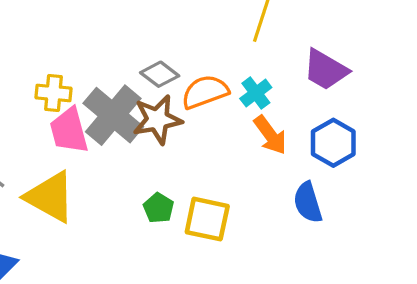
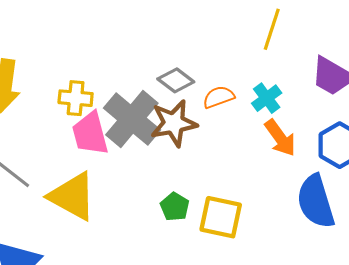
orange semicircle: (205, 92) -> (219, 97), size x0.7
blue semicircle: (308, 202) -> (316, 201), size x1.4

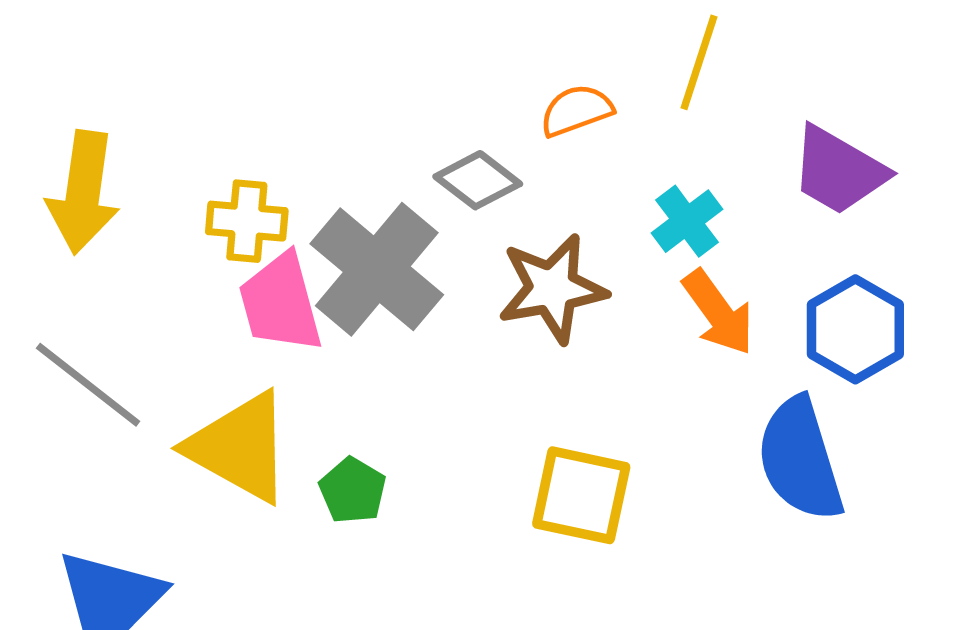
orange semicircle: (219, 97) -> (576, 110), moved
brown star: (174, 123) -> (552, 288), moved
green pentagon: (175, 207) -> (353, 491), moved

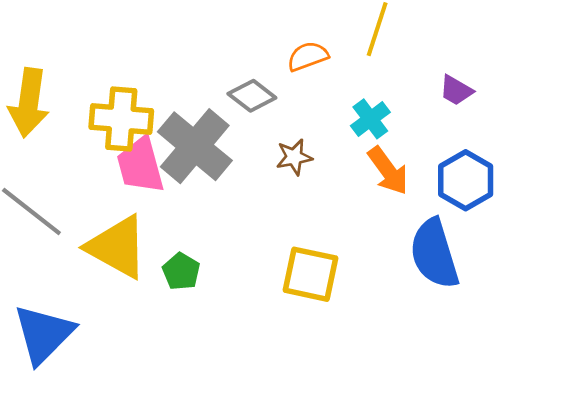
purple trapezoid: (839, 171) -> (456, 90), size x0.6
yellow cross: (247, 221) -> (121, 119), size x1.4
brown star: (552, 288) -> (294, 157), size x0.6

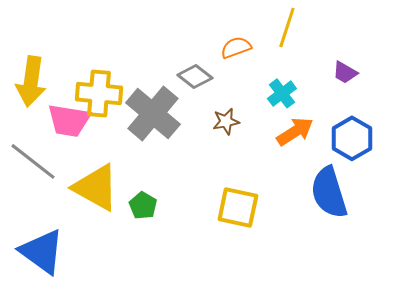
pink trapezoid: (140, 165) -> (69, 120), moved, turned -66
orange arrow: (388, 171) -> (295, 131), turned -87
blue triangle: (44, 334) -> (42, 251), turned -39

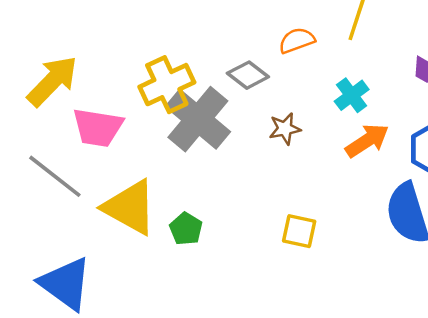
yellow arrow: (31, 81) -> (52, 81), turned -144
yellow cross: (99, 93) -> (167, 85), moved, turned -30
yellow square: (238, 207) -> (299, 231), size x0.7

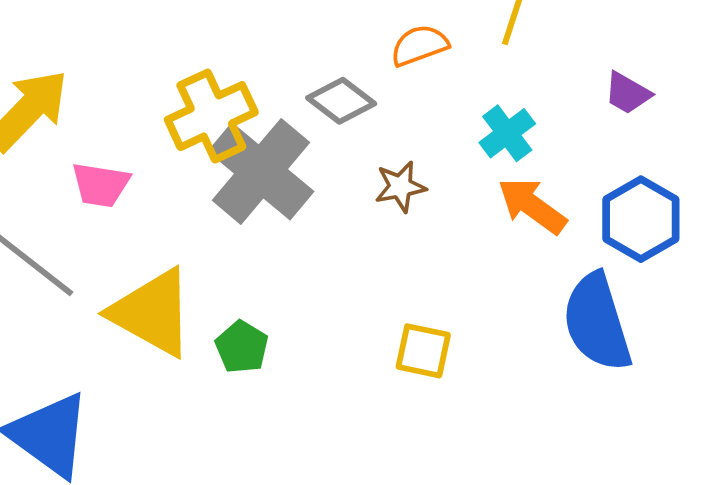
pink trapezoid: (98, 127) -> (101, 185), size x0.7
orange arrow: (367, 141) -> (532, 206), turned -111

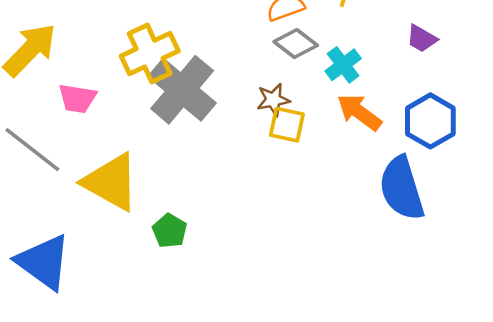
gray diamond: (341, 101) -> (296, 44), moved
green pentagon: (242, 347) -> (170, 231), moved
yellow square: (423, 351) -> (287, 125), moved

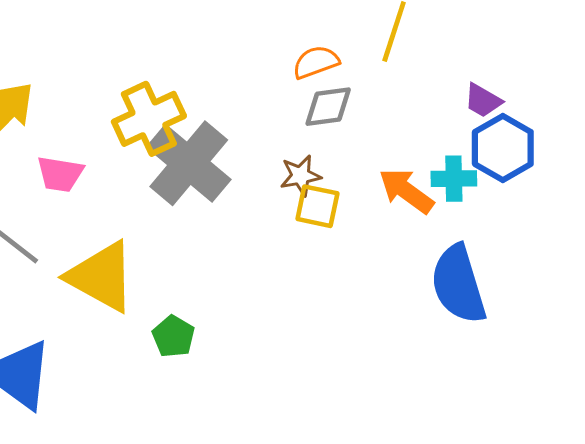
gray diamond: (296, 44) -> (328, 107), turned -45
cyan cross: (343, 65) -> (454, 179), moved, turned 36
blue hexagon: (430, 121) -> (503, 148), moved

